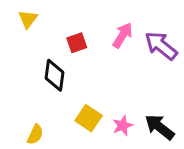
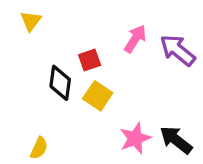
red square: (77, 43) -> (90, 60), moved
yellow square: (89, 118) -> (98, 96), moved
pink star: (123, 126) -> (135, 138), size x1.4

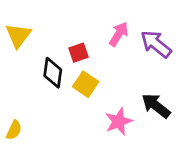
yellow triangle: (31, 21) -> (18, 35), moved, size x1.4
black arrow: (176, 140) -> (156, 106), moved
yellow semicircle: (39, 148) -> (14, 130), moved

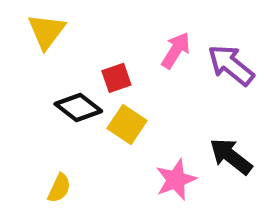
yellow triangle: (18, 35) -> (47, 31), moved
black diamond: (53, 73) -> (78, 108), turned -60
yellow semicircle: (14, 130) -> (59, 188), moved

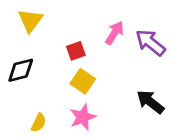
black diamond: (78, 108) -> (21, 70), moved, turned -52
pink star: (176, 180) -> (83, 117), moved

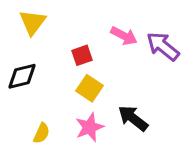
pink arrow: (115, 33) -> (124, 36), turned 85
black arrow: (150, 102) -> (133, 118), moved

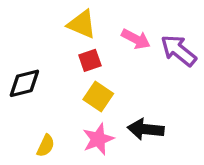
yellow triangle: (33, 22) -> (82, 24), moved, turned -44
black arrow: (133, 118) -> (146, 129), turned -32

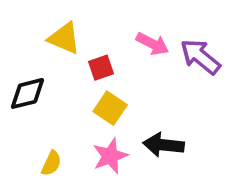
yellow triangle: (82, 24) -> (64, 38), moved

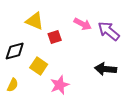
yellow square: (110, 108) -> (39, 66), moved
black arrow: (164, 145) -> (106, 69), moved
yellow semicircle: (51, 163) -> (13, 85), moved

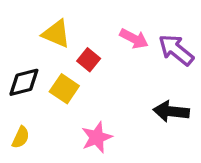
red square: (55, 37) -> (89, 60), turned -32
yellow square: (39, 66) -> (64, 89), moved

